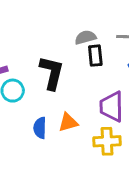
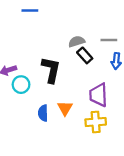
black rectangle: (95, 56) -> (85, 55), turned -35
orange triangle: (68, 122) -> (65, 108), turned -42

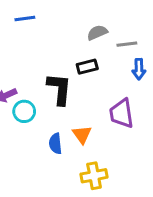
gray semicircle: (77, 41) -> (97, 33), moved
black rectangle: (85, 55) -> (87, 67), moved, turned -56
yellow cross: (96, 122) -> (94, 176), moved

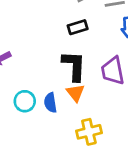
black L-shape: (59, 89) -> (74, 66), moved
cyan circle: (24, 111) -> (25, 101), moved

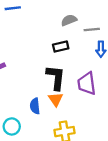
cyan circle: (25, 101) -> (12, 126), moved

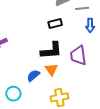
black L-shape: (56, 77) -> (51, 51), turned 80
blue semicircle: (35, 106) -> (33, 76), turned 56

